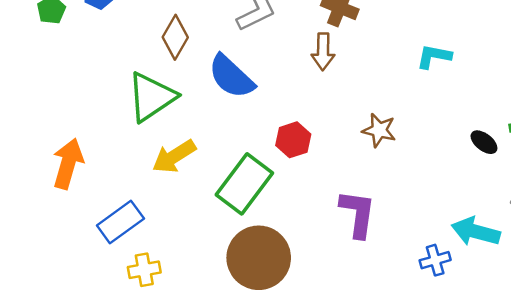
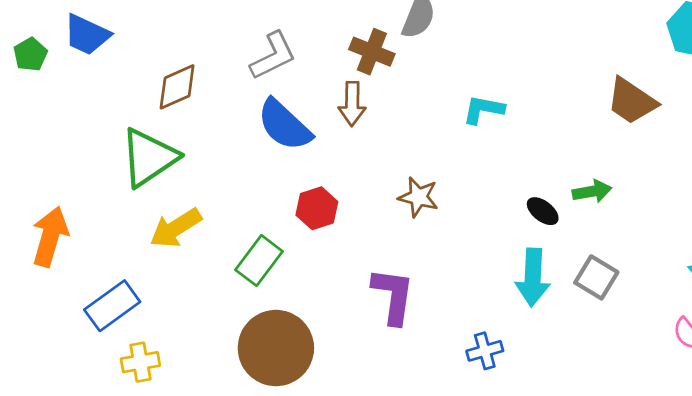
brown diamond: (175, 37) -> (177, 87), turned 36
blue semicircle: (231, 77) -> (284, 125), moved
green rectangle: (244, 184) -> (259, 261), size x0.7
cyan arrow: (476, 232) -> (533, 277), moved, turned -102

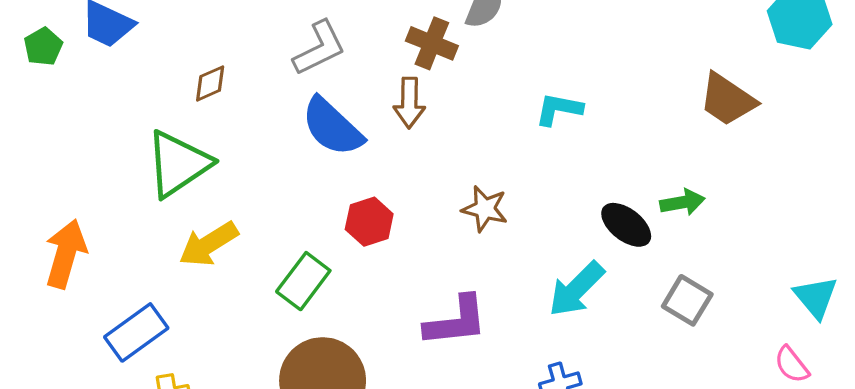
brown diamond: (177, 87) -> (210, 83), size x0.7
black ellipse: (543, 211) -> (626, 225), size x1.4
cyan arrow: (533, 277) -> (576, 289), moved, turned 42
purple L-shape: (393, 296) -> (456, 321), turned 76

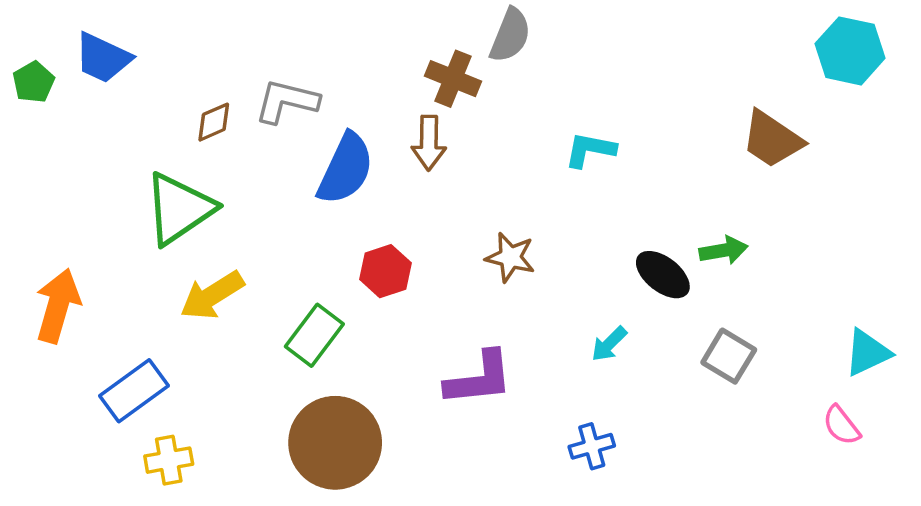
gray L-shape: (319, 48) -> (287, 101), moved, turned -140
blue semicircle: (332, 127) -> (346, 169), turned -108
cyan arrow: (576, 289) -> (609, 344), size x0.6
cyan triangle: (816, 297) -> (867, 353), turned 45

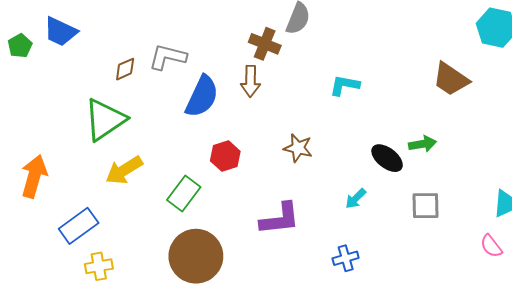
gray square: (729, 356) -> (425, 206), turned -32

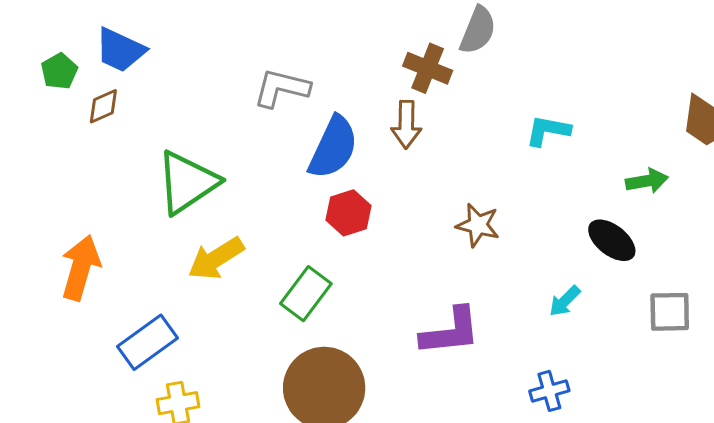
brown diamond: (125, 69) -> (103, 106), moved
green arrow: (422, 144) -> (647, 181), moved
red hexagon: (225, 156) -> (348, 213), moved

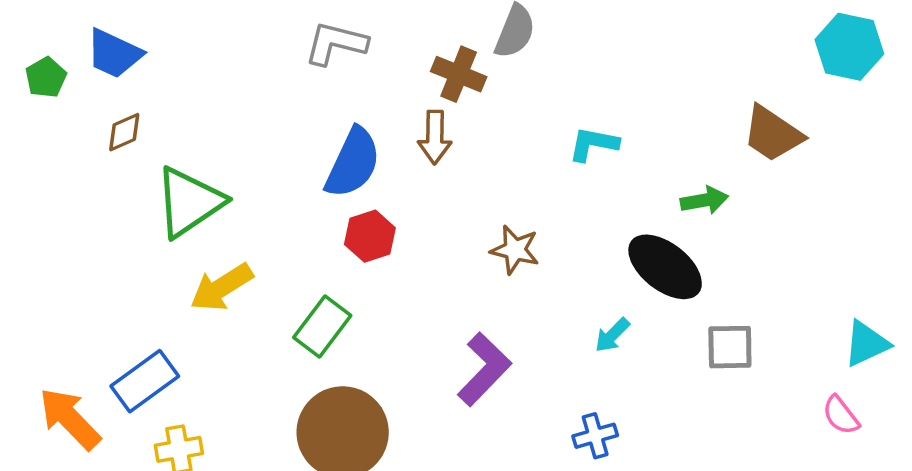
gray L-shape: (281, 88) -> (336, 43), moved
brown diamond: (103, 106) -> (124, 132), moved
black ellipse: (612, 240) -> (665, 267), size x1.4
orange arrow: (81, 268) -> (70, 419), moved, turned -60
purple L-shape: (450, 332) -> (484, 369), turned -40

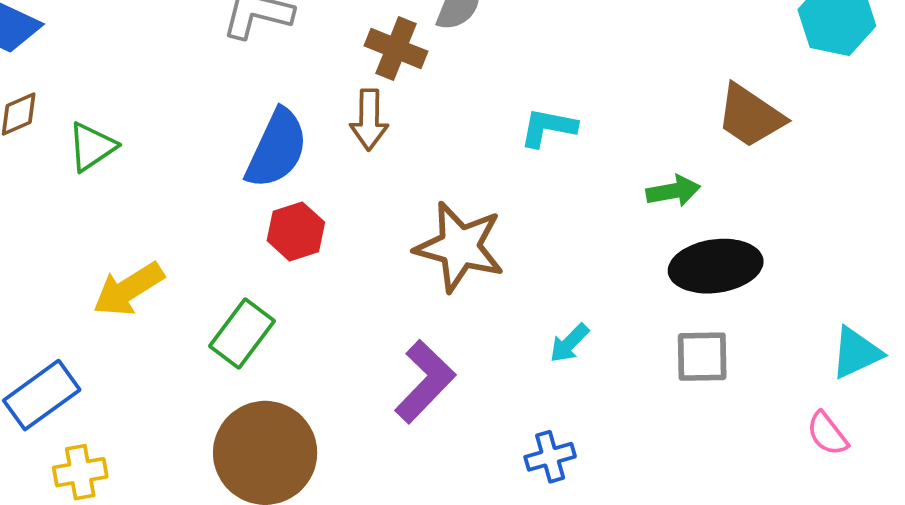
green triangle: (189, 202) -> (92, 147), moved, size x0.6
brown star: (515, 250) -> (460, 247), size x1.6
black ellipse: (665, 267) -> (716, 266), moved, turned -46

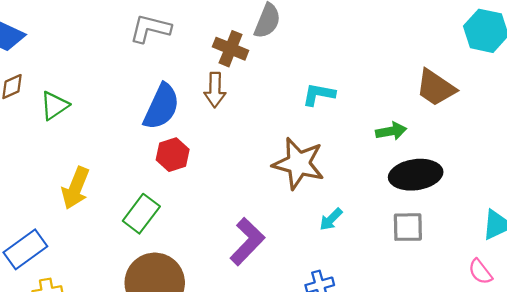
brown star: (460, 247) -> (299, 164), moved
yellow arrow: (128, 289) -> (76, 188), turned -36

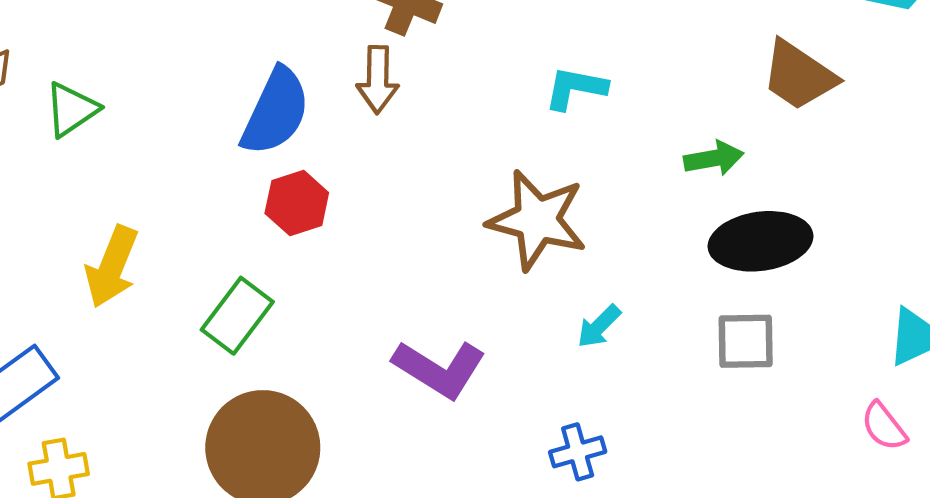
purple L-shape: (247, 242) -> (439, 369), turned 78

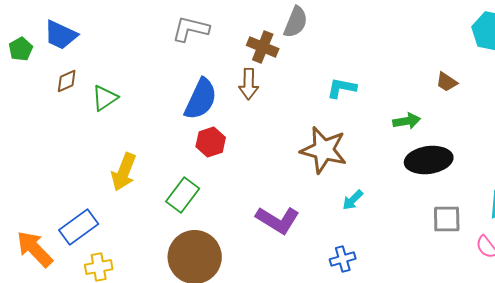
brown trapezoid: (799, 75) -> (447, 82), size x0.6
gray square: (746, 341) -> (447, 219), moved

